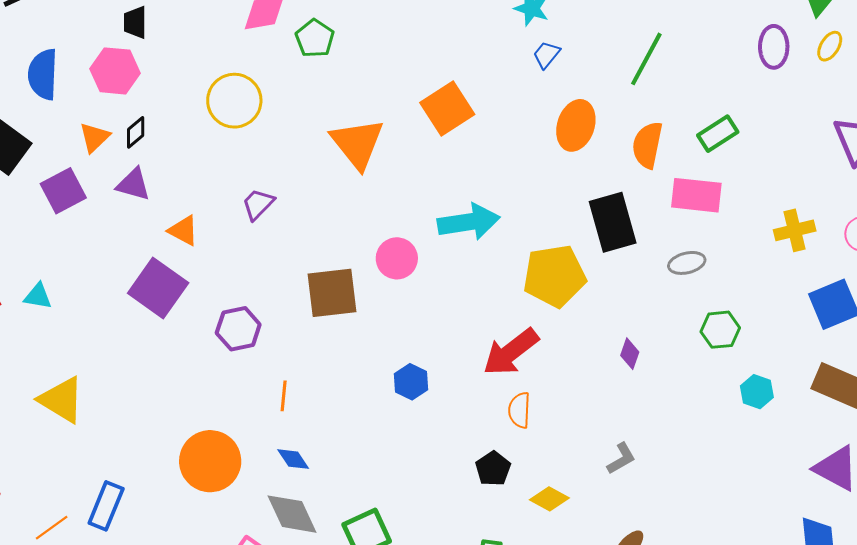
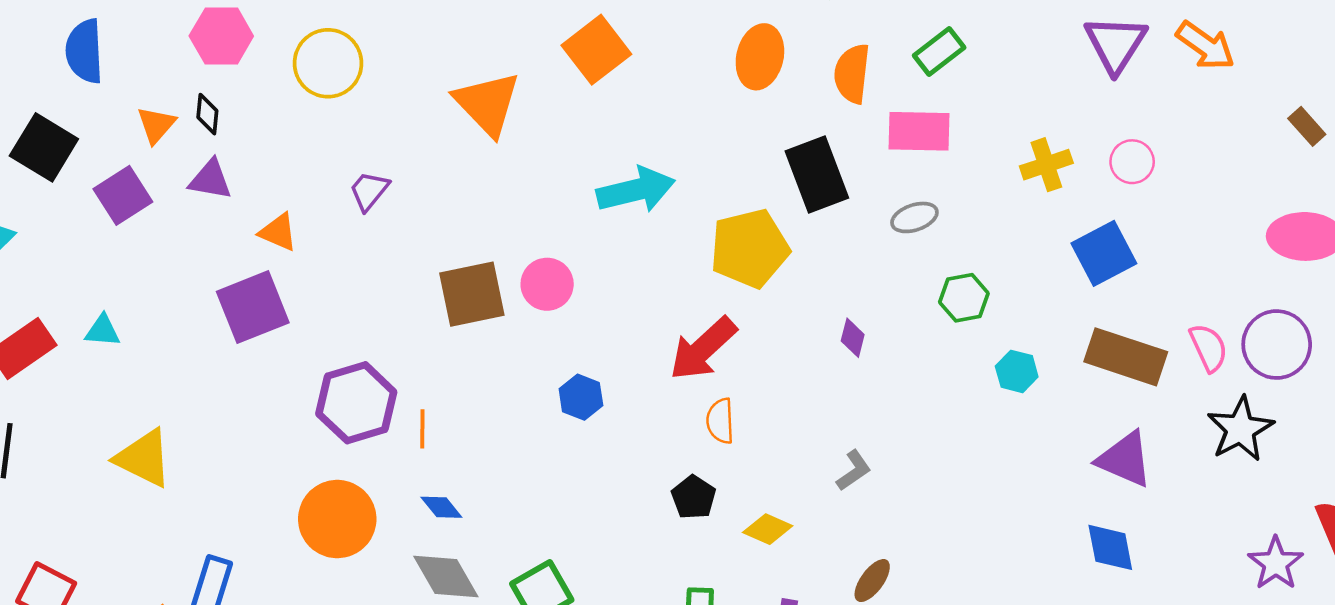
pink hexagon: (115, 71) -> (221, 36), moved
black diamond: (136, 132) -> (207, 114), turned -40
pink circle: (397, 258) -> (547, 284), moved
purple square: (158, 288) -> (253, 307), turned 38
purple hexagon: (238, 329) -> (356, 403), moved, size x1.4

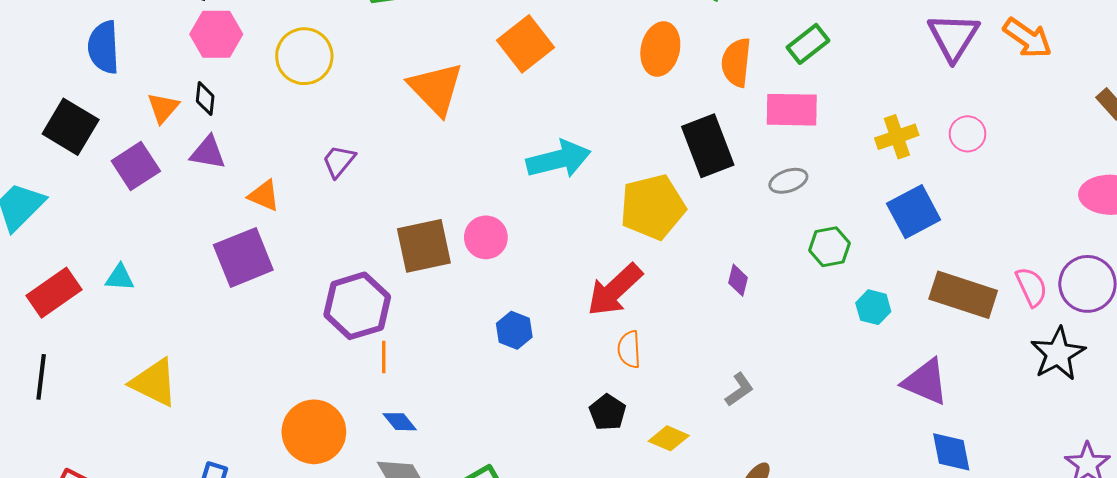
blue square: (1104, 253) -> (914, 212), moved
purple hexagon: (356, 403) -> (357, 306), moved
purple triangle: (1125, 459) -> (925, 382), moved

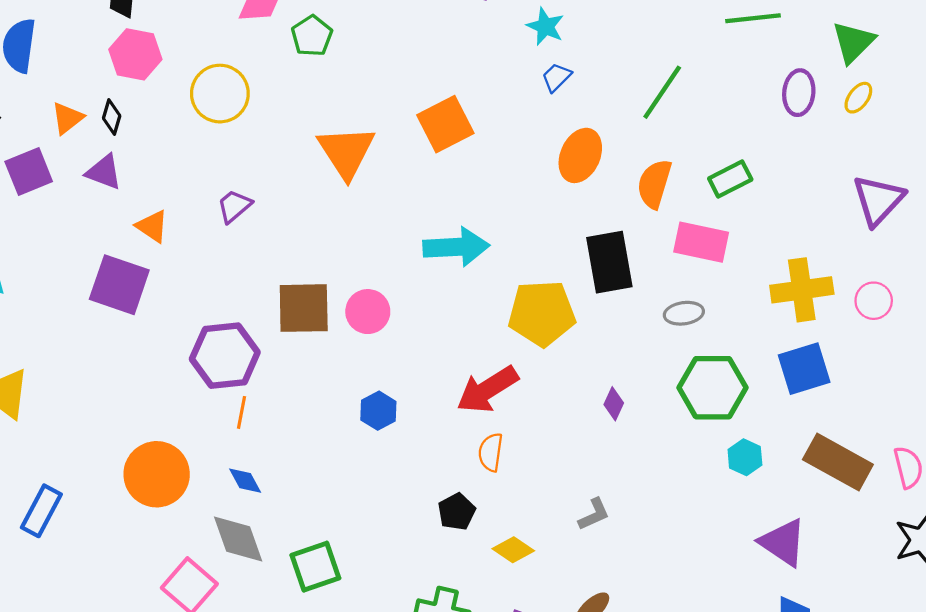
yellow cross: (897, 137) -> (802, 290), size x1.4
green hexagon: (829, 247) -> (713, 388), size x1.6
purple square: (243, 257) -> (119, 285), turned 30

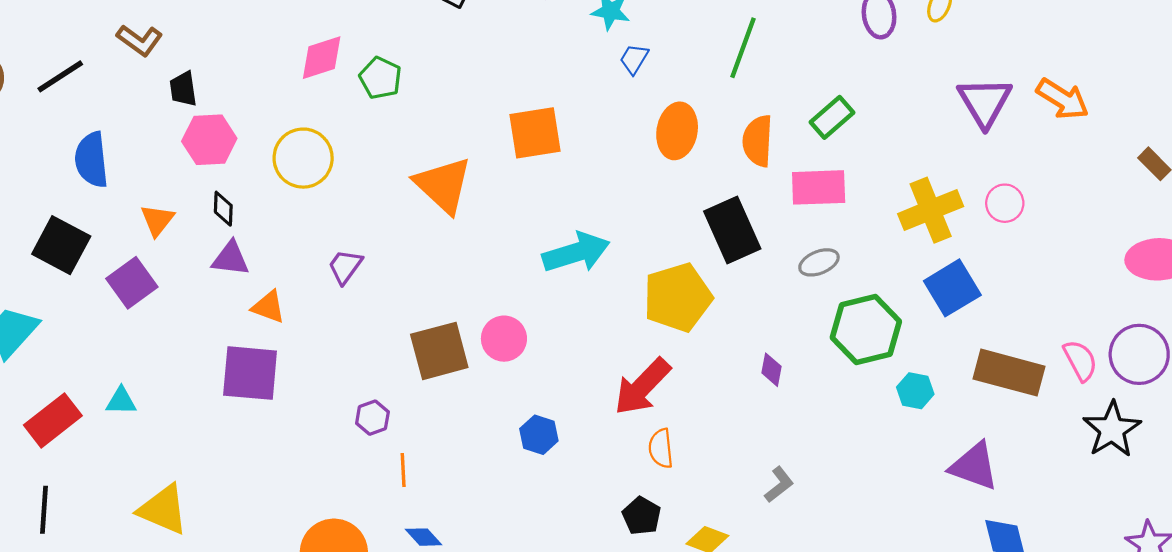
black diamond: (112, 117) -> (223, 209), moved
orange square: (445, 124) -> (535, 133), turned 32
purple triangle: (104, 172) -> (230, 259), moved
purple hexagon: (225, 356) -> (372, 418), size x0.5

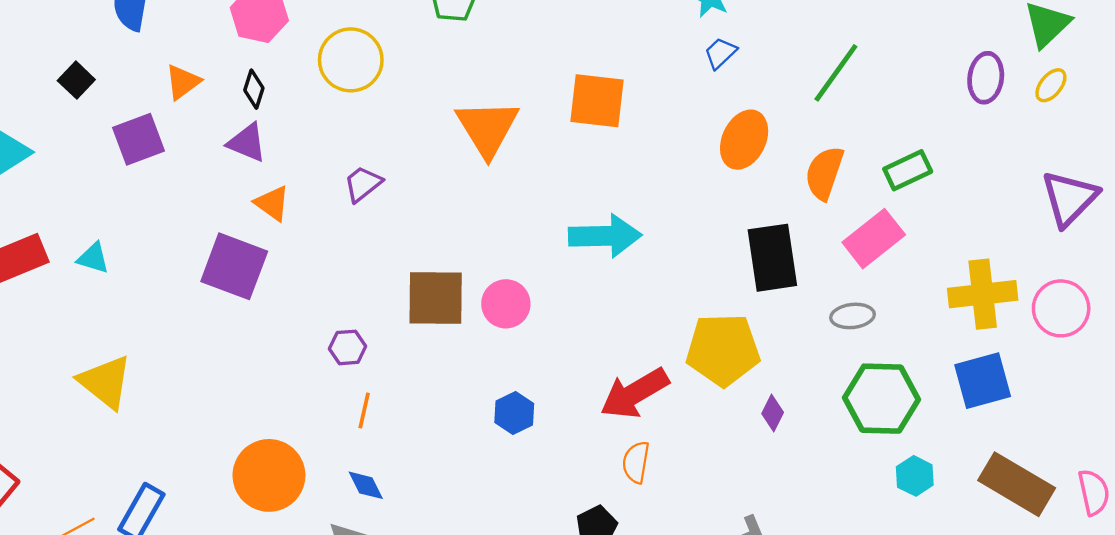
pink rectangle: (819, 187) -> (874, 239), turned -52
pink circle: (1005, 203) -> (1061, 308), size x1.4
black square: (61, 245) -> (76, 80), size x0.6
yellow pentagon: (678, 297) -> (723, 350), moved

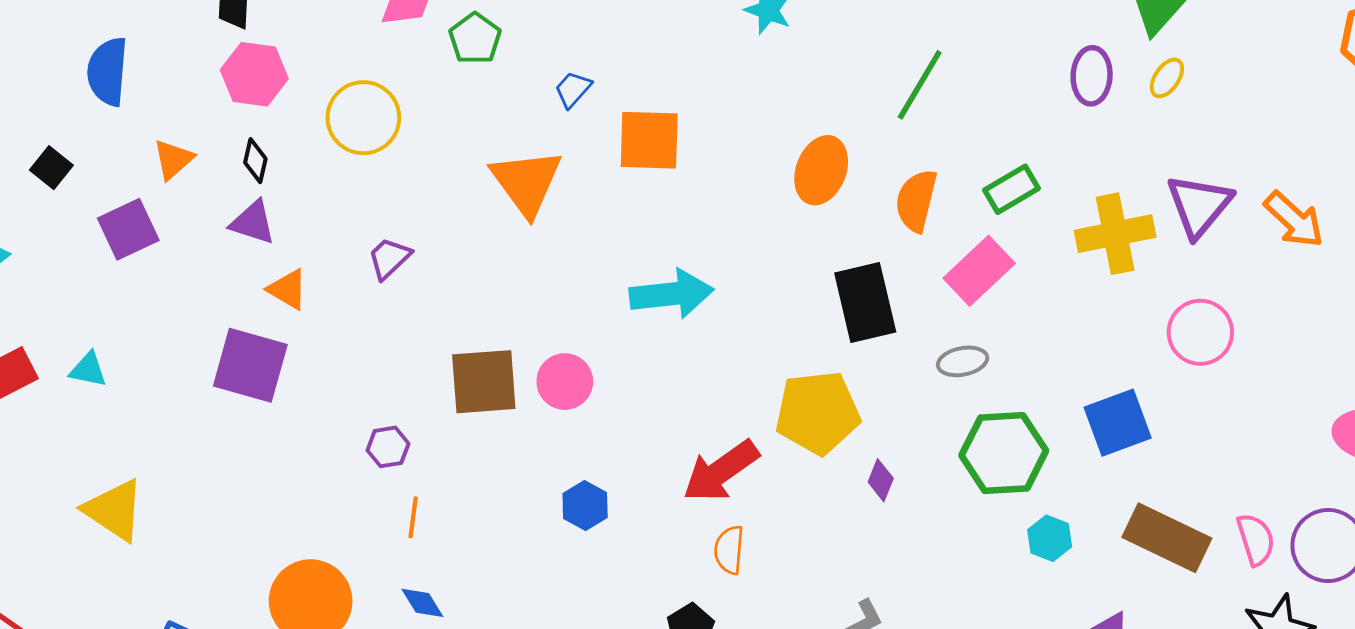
blue trapezoid: (720, 53) -> (573, 89), moved
yellow cross: (983, 294) -> (1115, 234), moved

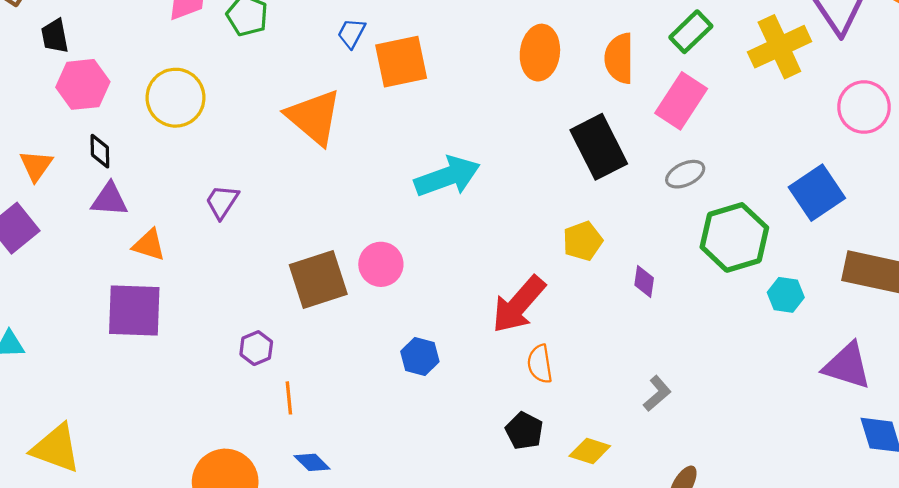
blue trapezoid: (573, 89) -> (351, 33), moved
yellow pentagon: (818, 413) -> (583, 241), size x0.6

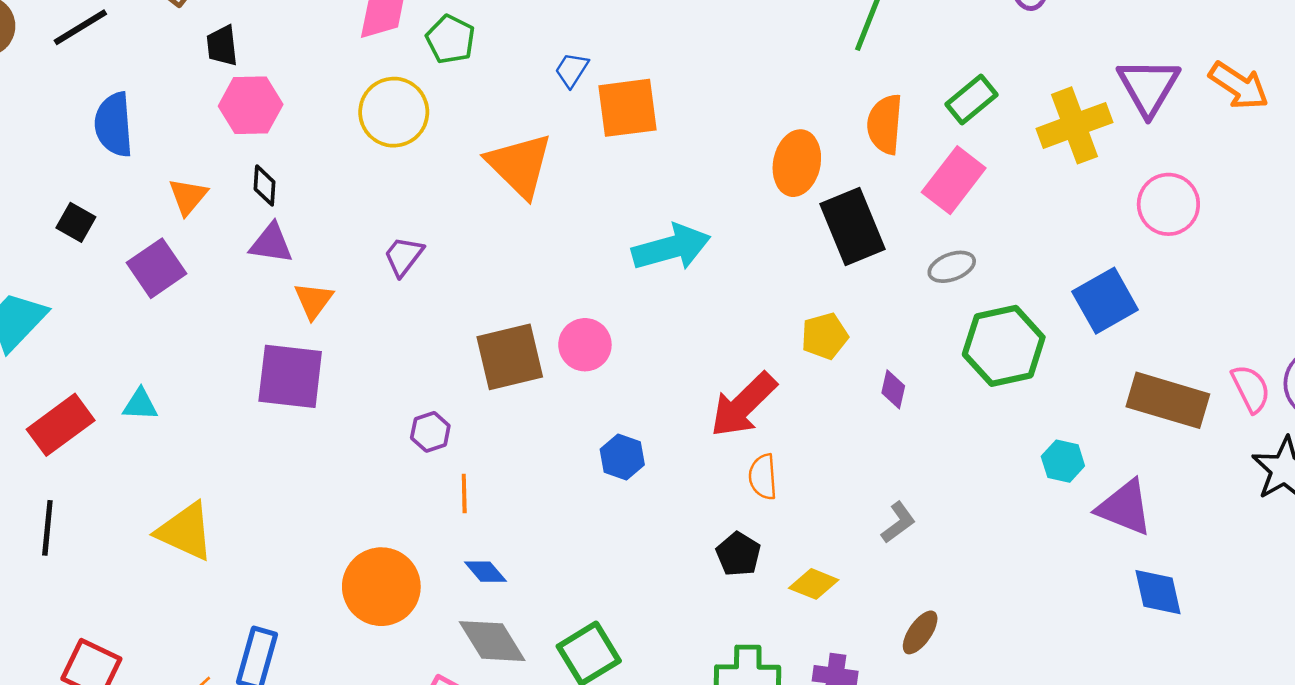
orange ellipse: (540, 53) -> (797, 163), moved
yellow circle: (176, 98) -> (394, 112), moved
orange triangle: (149, 245) -> (314, 300), turned 45
cyan hexagon: (786, 295) -> (1063, 461), moved

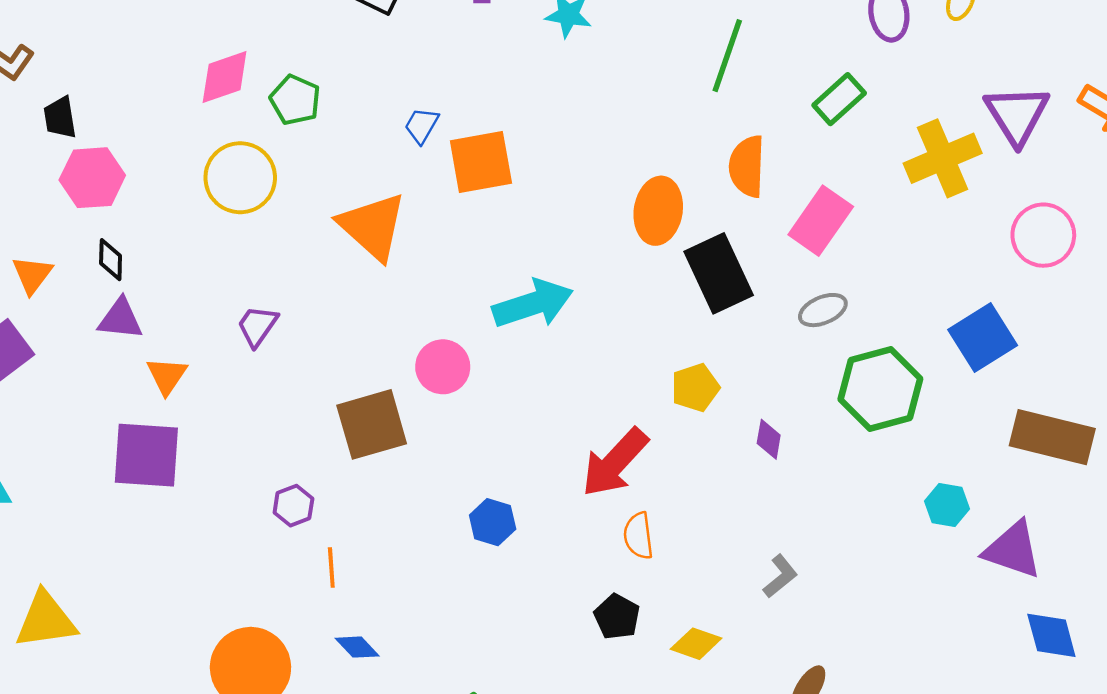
green rectangle: (972, 100) -> (839, 99), moved
pink circle: (585, 345) -> (443, 367), moved
yellow triangle: (185, 531) -> (46, 620), turned -30

